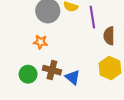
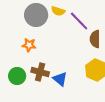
purple line: (92, 17) -> (79, 21), turned -35

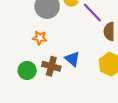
blue triangle: (60, 79) -> (72, 59), moved

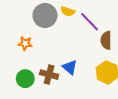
orange star: (40, 38) -> (25, 43), moved

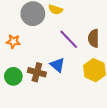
purple line: (89, 22) -> (69, 39), moved

